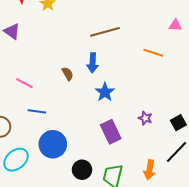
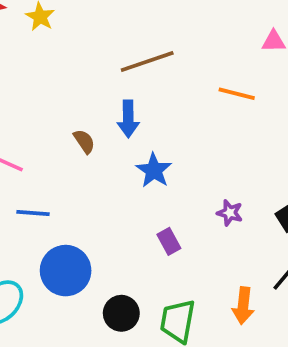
purple rectangle: (111, 132) -> (169, 241), size x0.6

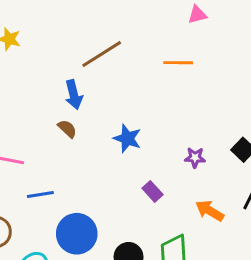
blue arrow: (128, 119) -> (74, 95), moved
orange arrow: (243, 306) -> (210, 211), moved, turned 128

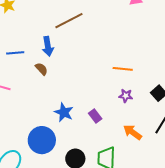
orange line: (178, 63) -> (123, 69), moved
blue star: (127, 138) -> (64, 112), moved
blue line: (40, 195) -> (15, 53), moved

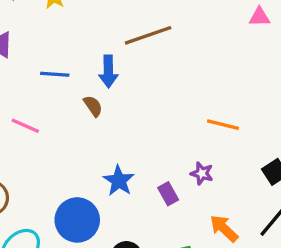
purple star: (126, 96) -> (202, 173), moved

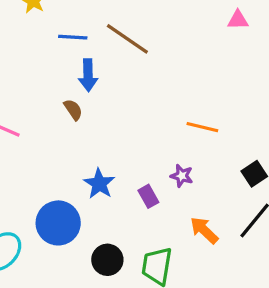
brown line: (148, 35) -> (127, 39), turned 54
blue line: (55, 74) -> (73, 37), moved

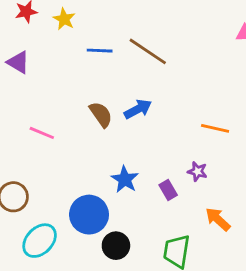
blue arrow: (88, 75) -> (138, 109), moved, turned -116
brown semicircle: (73, 110) -> (101, 114), size x1.4
black circle: (107, 260) -> (116, 246), moved

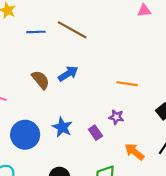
blue circle: (89, 215) -> (25, 135), moved

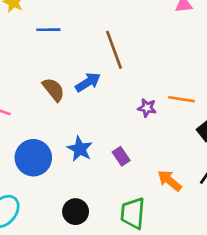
brown line: (72, 30) -> (114, 50), moved, turned 40
orange line: (127, 84) -> (181, 99), moved
purple star: (116, 117) -> (147, 108), moved

